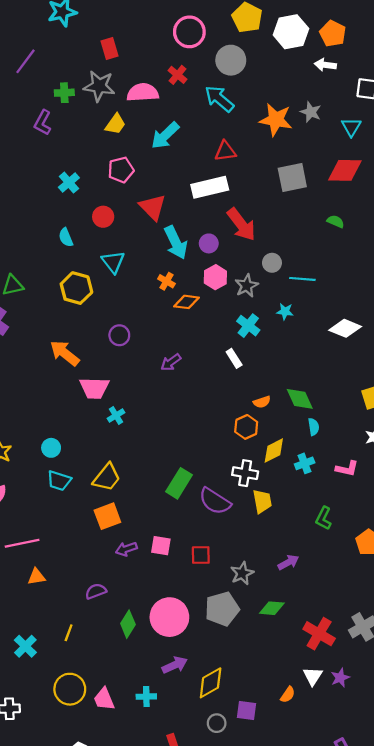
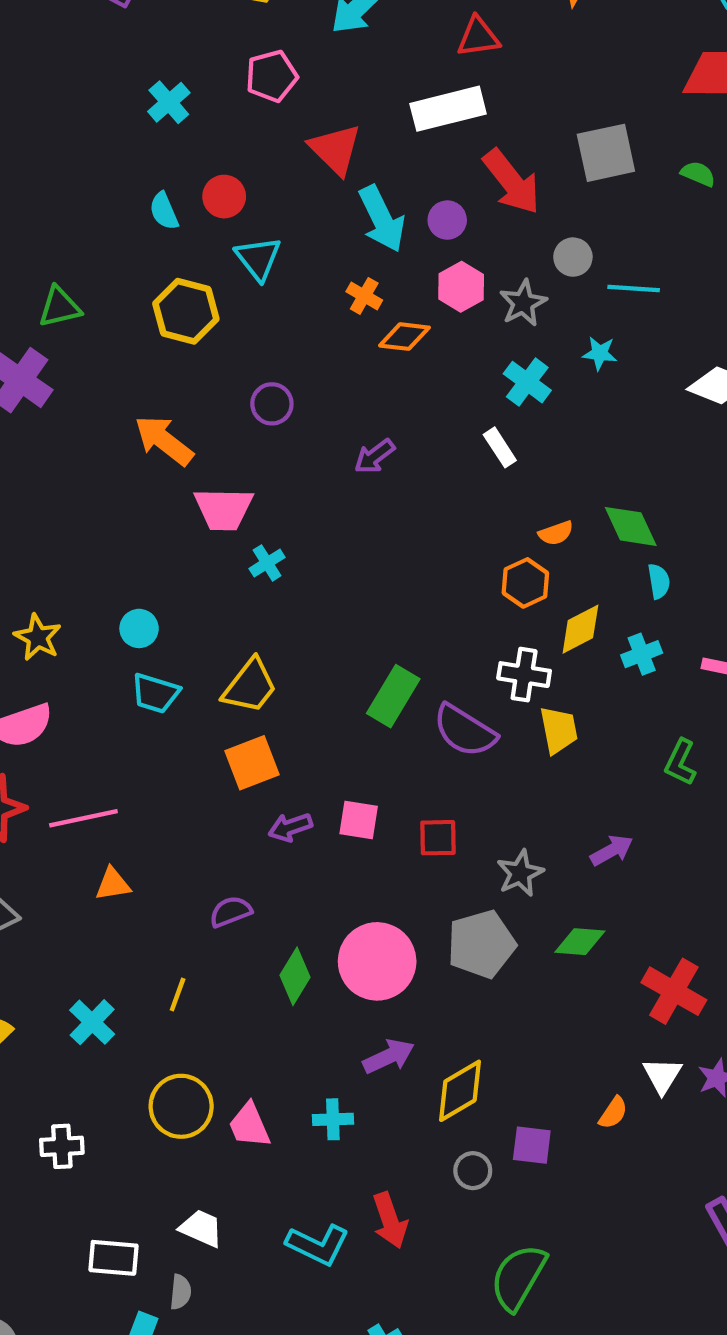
gray square: (292, 178) -> (606, 153), moved
red circle: (103, 217) -> (224, 197), moved

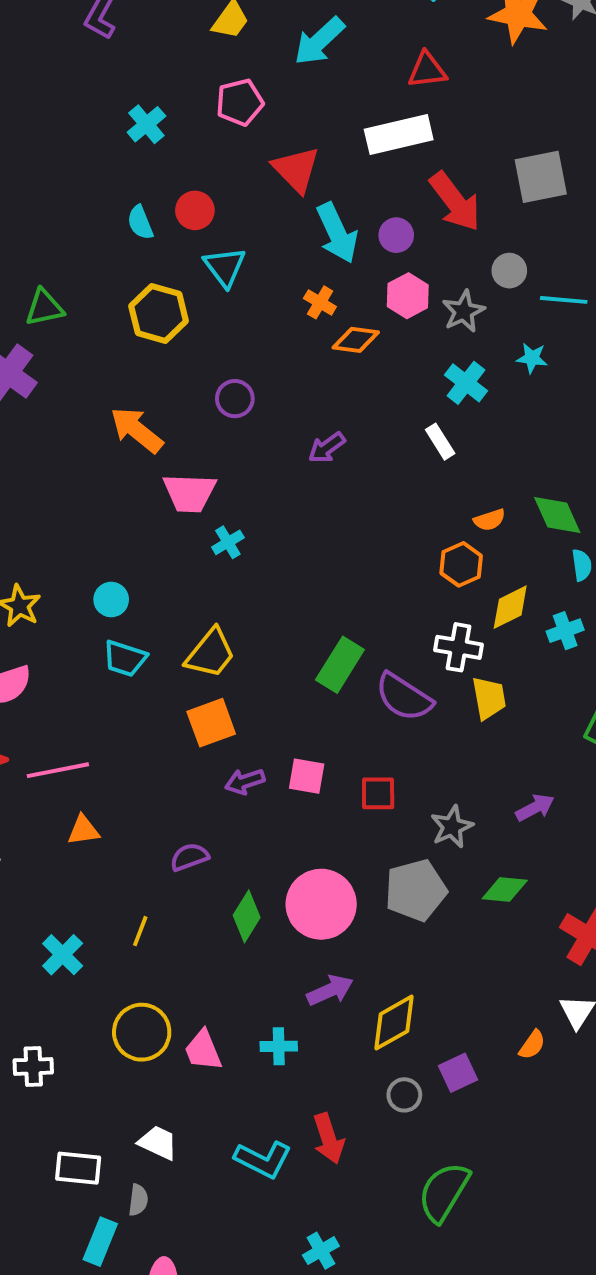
purple square: (532, 1145) -> (458, 1073), turned -33

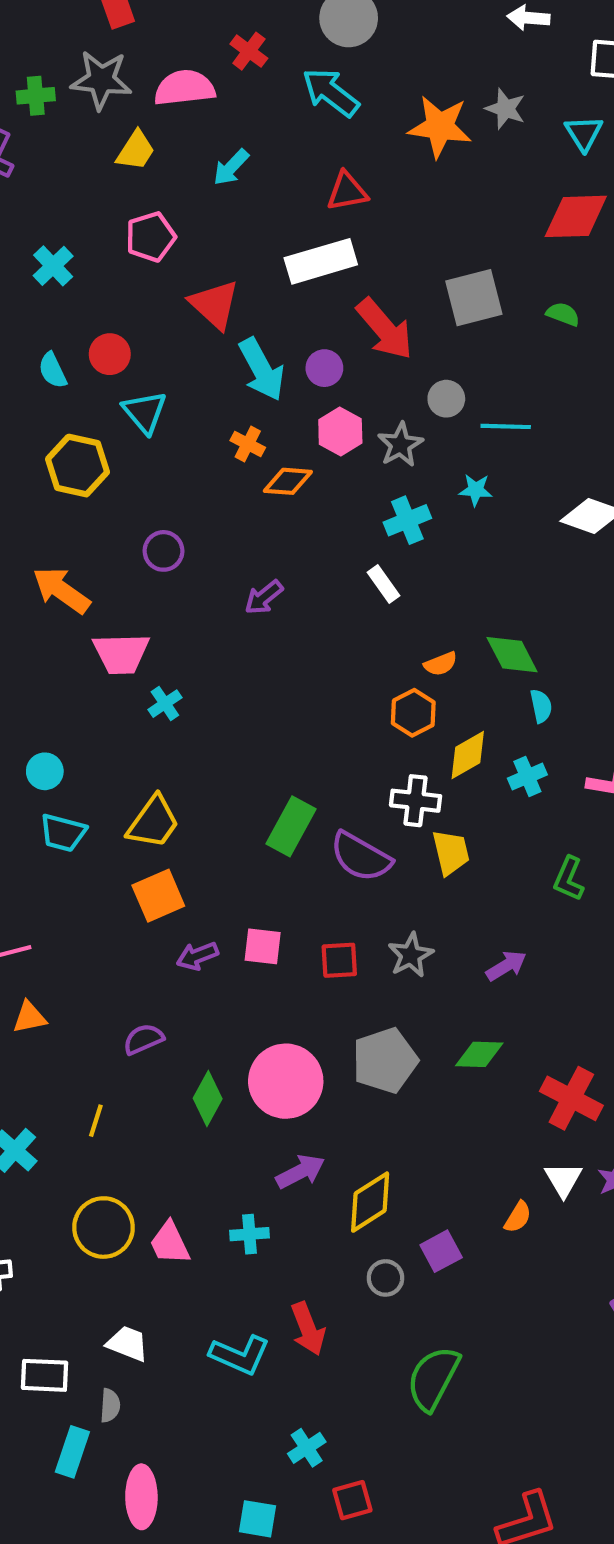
cyan arrow: (319, 41) -> (231, 167), size x0.7
cyan cross: (466, 383) -> (407, 520), turned 33
gray star: (452, 827) -> (411, 955), moved

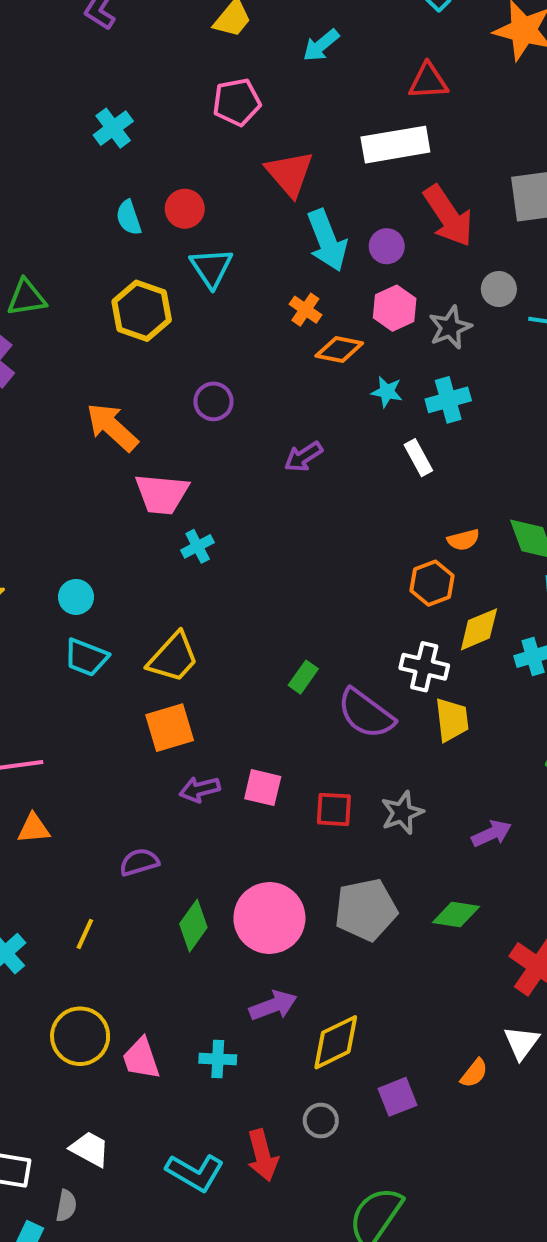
cyan cross: (53, 266) -> (113, 128), moved
cyan star: (476, 490) -> (387, 392), moved
green rectangle: (291, 826) -> (303, 677), size x0.6
gray circle: (385, 1278) -> (321, 1121), moved

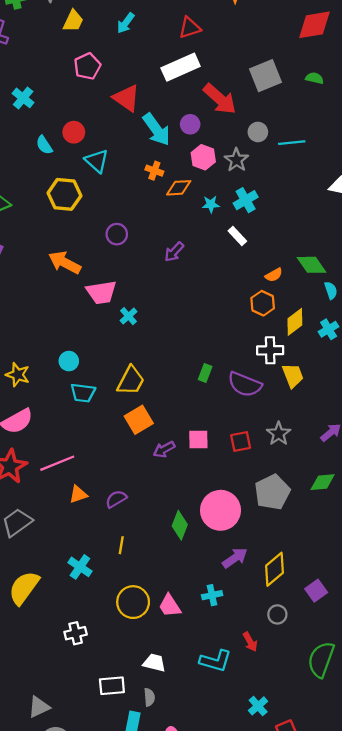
purple semicircle: (139, 862) -> (116, 499), moved
red arrow: (262, 1155) -> (250, 642), size x0.7

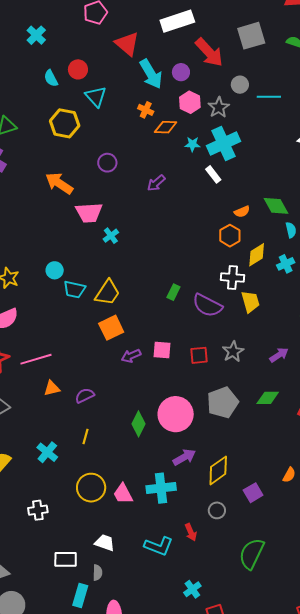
cyan cross: (246, 200) -> (223, 143), size x1.5
cyan trapezoid: (83, 393) -> (74, 289), moved
cyan cross: (212, 595) -> (161, 488), size x1.6

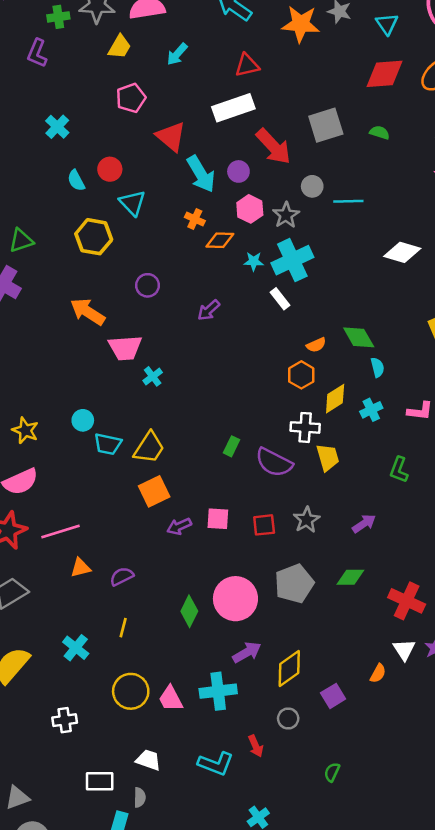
green semicircle: (252, 554) -> (332, 772), size x0.5

